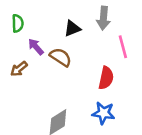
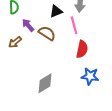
pink line: (123, 47) -> (74, 25), moved
blue star: (103, 113) -> (90, 76), moved

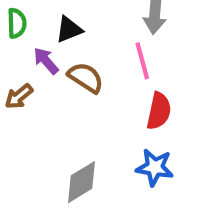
black triangle: (56, 11) -> (69, 29), moved
blue star: (90, 76) -> (155, 167), moved

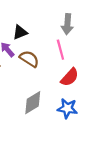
red semicircle: (159, 111) -> (70, 77), turned 30
gray diamond: (82, 182) -> (33, 103), moved

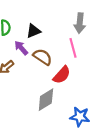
red semicircle: (70, 77) -> (62, 75), moved
blue star: (67, 108) -> (80, 117), moved

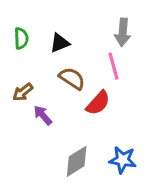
purple arrow: (21, 48) -> (43, 115), moved
gray diamond: (46, 100) -> (77, 161), moved

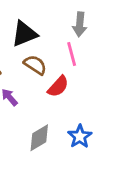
black triangle: (60, 43) -> (24, 34), size x1.5
blue star: (123, 160) -> (80, 136), turned 30

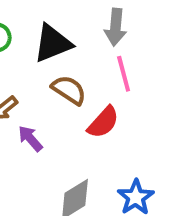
gray arrow: (80, 24) -> (115, 27), moved

